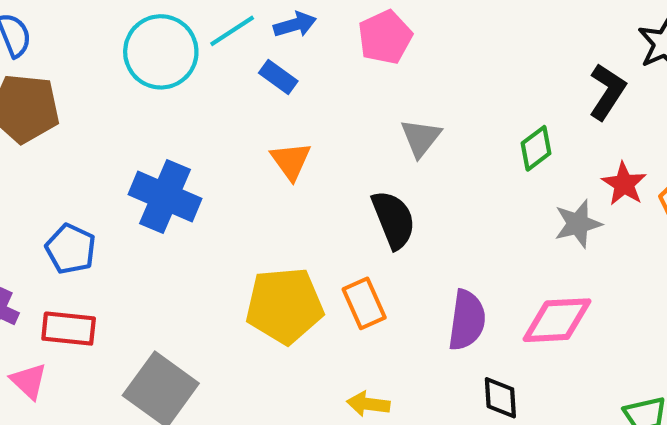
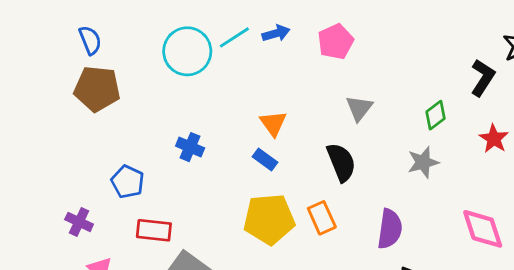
blue rectangle: (278, 77) -> (265, 160), moved
blue cross: (165, 197) -> (190, 147), size x0.6
gray star: (578, 224) -> (423, 162), moved
pink diamond: (557, 320) -> (483, 229), moved, turned 75
red rectangle: (69, 329) -> (154, 230), moved

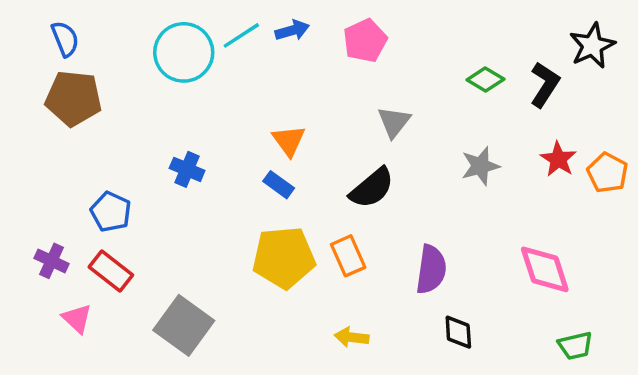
green diamond: (436, 115) -> (485, 80), moved, turned 68
black semicircle: (341, 162) -> (372, 188), turned 72
gray star: (423, 162) -> (480, 166), moved
red rectangle: (154, 230) -> (111, 271), moved, turned 32

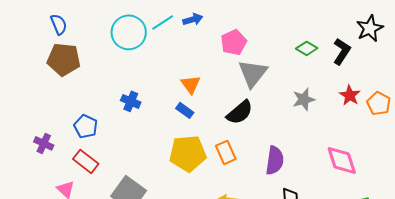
pink pentagon: (365, 41) -> (234, 42), moved
gray triangle: (394, 122) -> (253, 73), size x1.5
purple cross: (51, 261) -> (44, 143), moved

